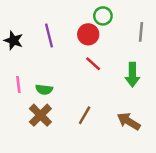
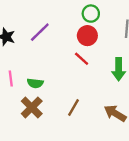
red circle: (88, 34) -> (87, 36), moved
purple line: (49, 36) -> (40, 32), turned 60

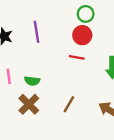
purple line: (40, 32) -> (37, 32), turned -55
red line: (82, 59) -> (77, 57), turned -32

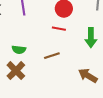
brown line: (69, 104) -> (52, 56), moved, turned 42

